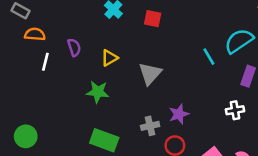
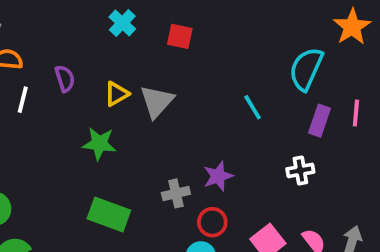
cyan semicircle: (239, 41) -> (306, 69), turned -32
cyan line: (209, 57) -> (253, 107), moved
gray triangle: (150, 74) -> (157, 102), moved

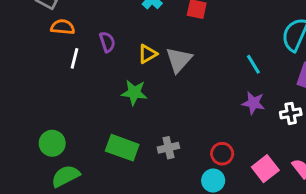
purple star: (218, 176) -> (253, 103), moved, turned 30
gray cross: (176, 193) -> (168, 148), moved
green rectangle: (109, 214) -> (122, 148), moved

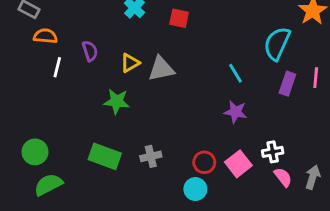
gray triangle: (179, 60) -> (161, 69), turned 36
white cross: (291, 113) -> (273, 152), moved
pink square: (265, 169) -> (238, 164), moved

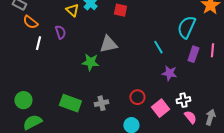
orange semicircle: (45, 36) -> (30, 22), turned -147
yellow triangle: (130, 63) -> (72, 10), moved, turned -48
green star: (117, 101) -> (90, 62), moved
purple star: (235, 112) -> (169, 73), moved
red circle: (204, 162) -> (137, 97), moved

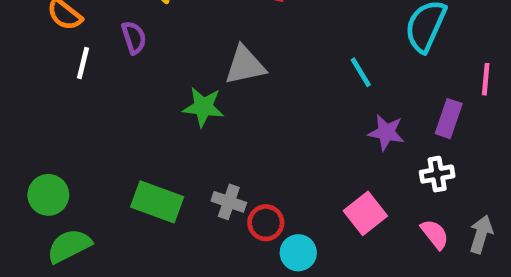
purple rectangle: (193, 54) -> (449, 119), moved
red circle: (137, 97) -> (266, 223), moved
white cross: (183, 100) -> (437, 174), moved
gray cross: (101, 103) -> (229, 202), turned 32

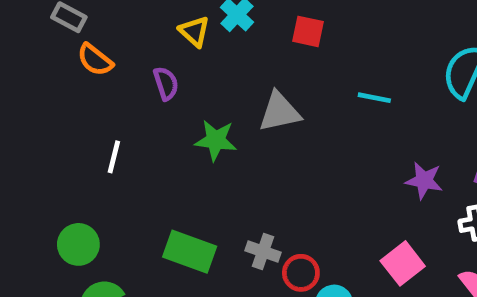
white line: (83, 63) -> (114, 157), moved
cyan line: (361, 72) -> (374, 98), moved, turned -48
green star: (203, 107) -> (216, 140), moved

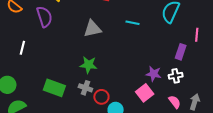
purple semicircle: (166, 83) -> (44, 17), size x1.5
green star: (216, 140) -> (88, 65), moved
purple star: (424, 181) -> (154, 74), moved

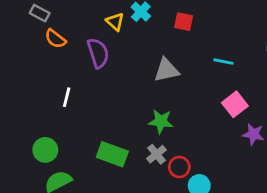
gray cross: (85, 88) -> (156, 154), turned 32
pink square: (145, 93) -> (235, 104), moved

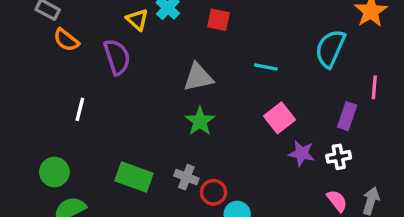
green star: (161, 121) -> (200, 121), moved, turned 30
gray cross: (156, 154) -> (186, 177), turned -30

